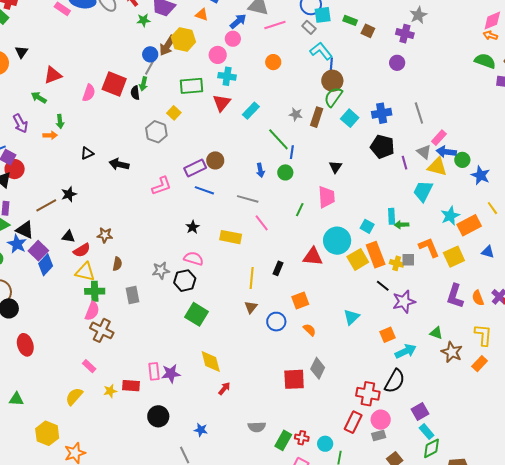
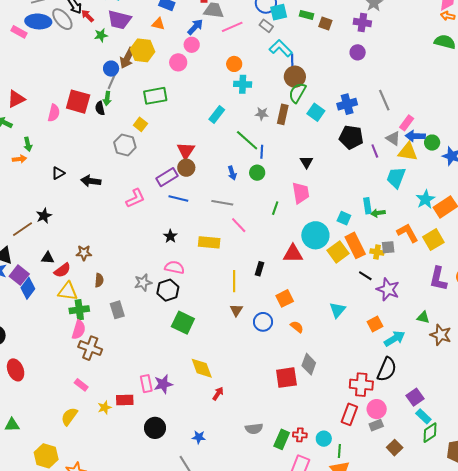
cyan cross: (227, 76) -> (243, 84), moved
red triangle: (222, 103) -> (186, 151), moved
purple star: (404, 302) -> (388, 289), turned -30

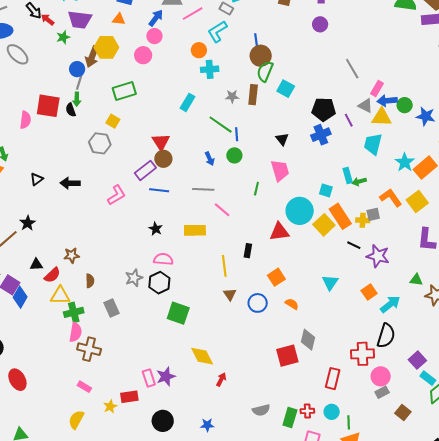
gray ellipse: (62, 19) -> (18, 54), moved
cyan L-shape: (281, 48) -> (217, 31), moved, turned -70
blue cross: (347, 104) -> (321, 135), moved
red rectangle: (349, 414) -> (333, 379), moved

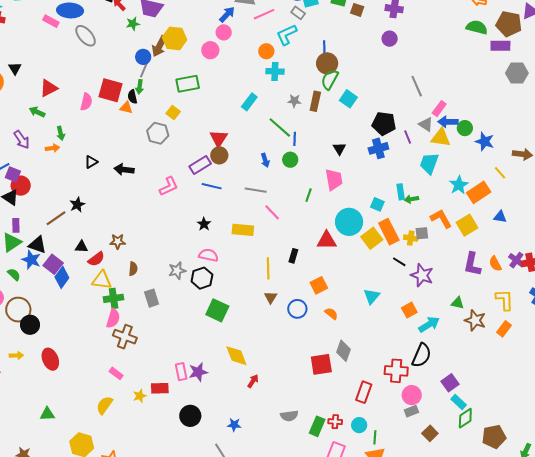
orange triangle: (119, 19) -> (126, 108), moved

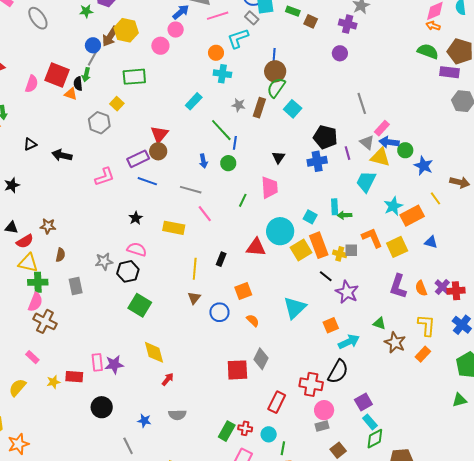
cyan triangle: (372, 296) -> (295, 308), size x1.4
gray semicircle: (289, 416) -> (177, 415), moved

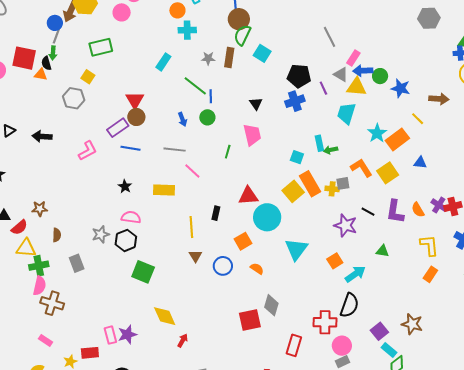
cyan circle: (280, 231) -> (267, 217), moved
black line: (326, 276) -> (368, 212), moved
brown star: (395, 342) -> (412, 324), moved

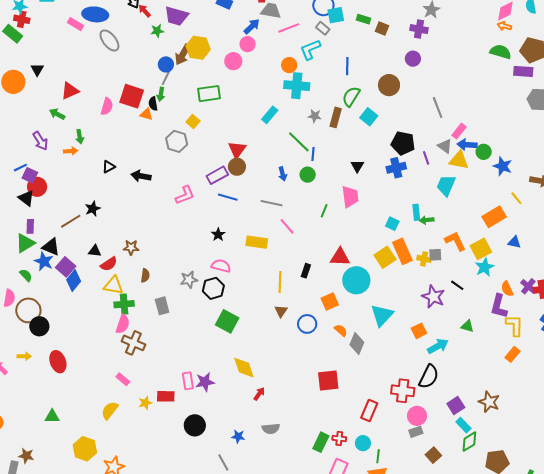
brown circle: (239, 19) -> (389, 85), moved
cyan cross: (187, 30) -> (297, 86), size x1.4
cyan star: (377, 133) -> (485, 267), moved
purple L-shape: (395, 212) -> (499, 306), moved
gray diamond: (271, 305) -> (357, 343), moved

